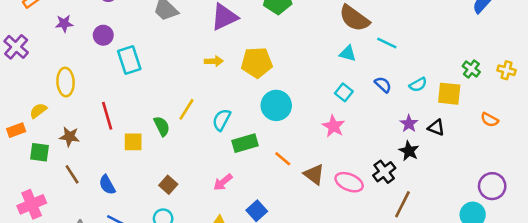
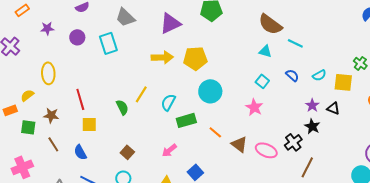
cyan rectangle: (129, 60) -> (108, 43), moved
yellow arrow: (214, 61) -> (162, 57), size x1.5
yellow square: (133, 142) -> (89, 124), moved

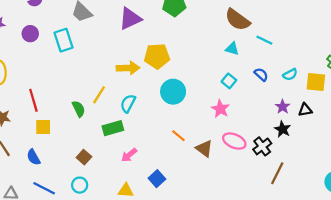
yellow arrow: (162, 57) -> (128, 68), moved
black triangle: (333, 108) -> (305, 110), turned -32
green rectangle: (186, 120) -> (113, 128), moved
pink ellipse: (266, 150) -> (234, 141), moved

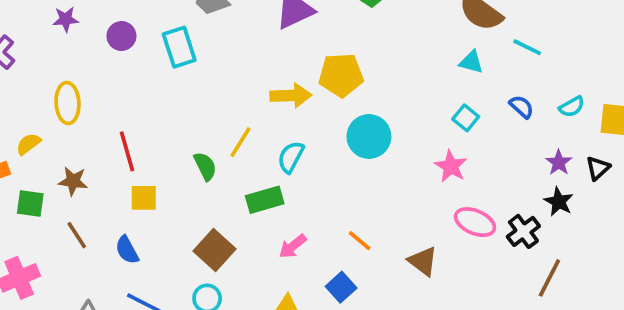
black triangle: (305, 110) -> (598, 168), turned -32
orange line: (178, 136) -> (360, 241), moved
brown triangle: (204, 149) -> (423, 261), moved
brown square: (84, 157) -> (214, 250), size x1.5

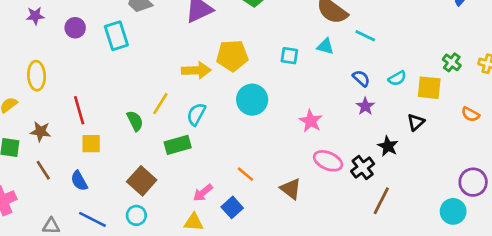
cyan square: (466, 118) -> (289, 56), moved, turned -30
purple star: (559, 163) -> (365, 106), moved
pink arrow: (293, 246) -> (203, 193), moved

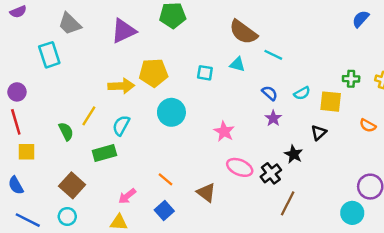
purple circle: (75, 28) -> (17, 92), moved
green cross: (452, 62) -> (351, 79), turned -35
blue square: (232, 207) -> (164, 210), moved

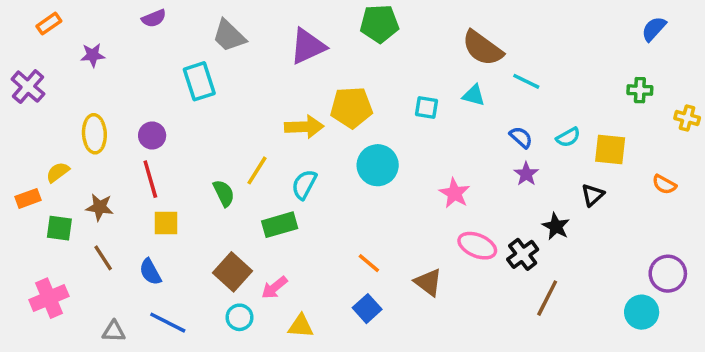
green cross: (351, 79) -> (640, 90), moved
pink arrow: (127, 196) -> (274, 288), moved
cyan circle: (67, 216) -> (239, 317), moved

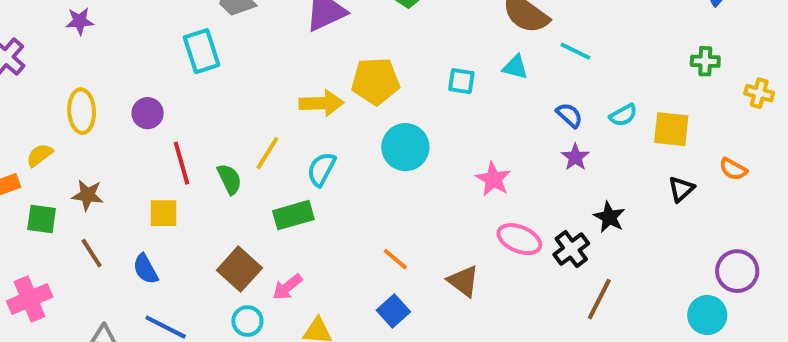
red line: (150, 179) -> (182, 163), moved
black triangle: (593, 195) -> (681, 189), moved

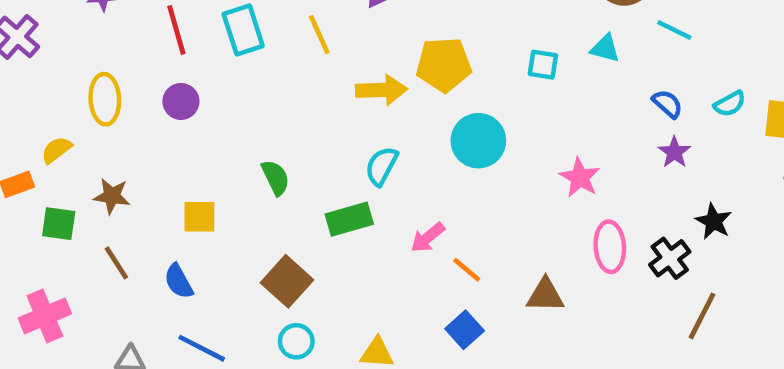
yellow line: (267, 153) -> (319, 35), moved, turned -56
red line: (182, 163) -> (176, 30), moved
pink ellipse: (519, 239) -> (610, 247), turned 63
brown triangle: (463, 281) -> (545, 295), turned -36
pink arrow: (287, 287) -> (428, 238), moved

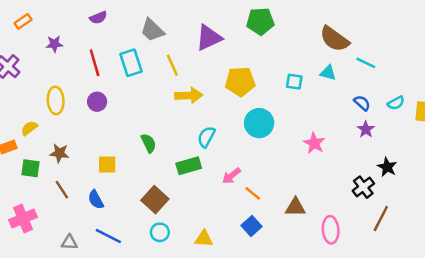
yellow arrow: (382, 90) -> (189, 95), moved
pink ellipse: (610, 247) -> (331, 230), moved

